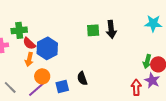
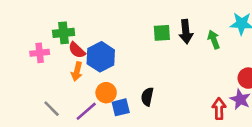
green arrow: (147, 61) -> (214, 40), moved, turned 144
orange circle: (42, 76) -> (106, 93), moved
black semicircle: (82, 78) -> (147, 97), turned 32

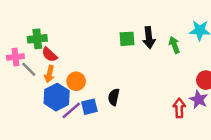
blue hexagon: (101, 57) -> (57, 97), moved
orange circle: (106, 93) -> (76, 81), moved
gray line: (52, 109) -> (29, 69), moved
purple line: (86, 111) -> (71, 110), moved

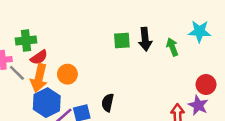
red semicircle: (49, 55) -> (39, 57), turned -77
orange arrow: (49, 74) -> (39, 78), size x1.5
orange circle: (76, 81) -> (67, 74), moved

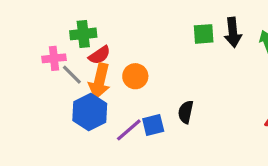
blue hexagon: (47, 103) -> (90, 112), moved

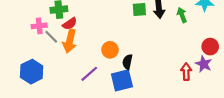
orange circle: (135, 76) -> (110, 50), moved
blue hexagon: (90, 112) -> (32, 72), moved
blue square: (153, 125) -> (122, 80), moved, size x1.5

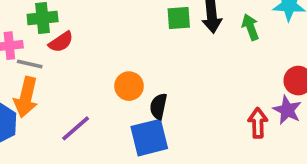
gray line: (51, 37) -> (30, 64), turned -32
orange arrow: (70, 41) -> (26, 97), moved
purple line: (89, 74) -> (76, 128), moved

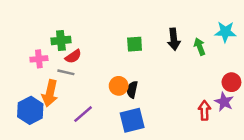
green square: (179, 18) -> (135, 44), moved
gray line: (30, 64) -> (66, 72), moved
black semicircle: (158, 106) -> (132, 90), moved

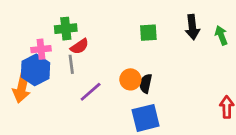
gray line: (66, 72) -> (71, 64), turned 70
orange arrow: (50, 93) -> (22, 88), moved
blue hexagon: (30, 110) -> (35, 70), moved
purple line: (83, 114) -> (91, 92), moved

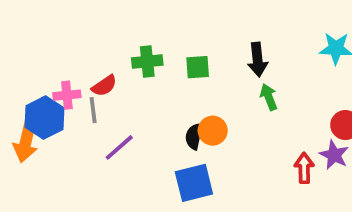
green cross: (66, 29) -> (147, 61), moved
green arrow: (221, 35) -> (269, 97), moved
pink cross: (41, 49) -> (67, 95), moved
orange circle: (130, 79) -> (213, 131), moved

